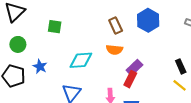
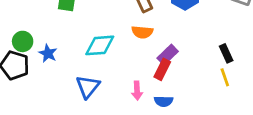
green circle: (18, 44) -> (23, 41), moved
yellow line: (180, 85) -> (225, 77), turned 32

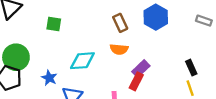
green circle: (23, 41) -> (16, 57), size x1.5
blue star: (48, 53) -> (49, 78), moved

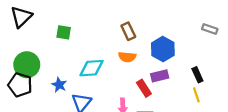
blue hexagon: (156, 17) -> (163, 49), moved
purple rectangle: (141, 69) -> (160, 76), moved, turned 30
red rectangle: (136, 81) -> (144, 88), turned -60

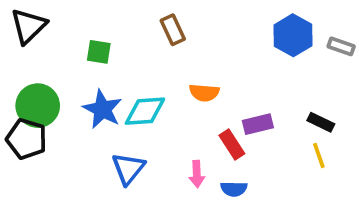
brown rectangle: (128, 31) -> (173, 30), moved
blue hexagon: (163, 49) -> (293, 35), moved
black rectangle: (197, 75) -> (321, 122), turned -40
blue star: (59, 85) -> (102, 109), moved, size x1.5

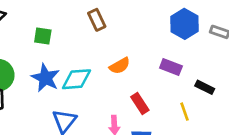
orange semicircle: (204, 93) -> (120, 66), turned -35
purple rectangle: (258, 124) -> (171, 67), moved, turned 35
yellow line: (319, 156) -> (184, 112), moved

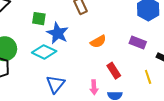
blue star: (45, 78) -> (58, 33), moved
cyan diamond: (77, 79) -> (44, 52), moved, turned 30

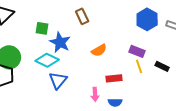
red rectangle: (114, 71) -> (114, 78), turned -63
yellow line: (148, 77) -> (139, 66), moved
blue triangle: (56, 84) -> (58, 80), moved

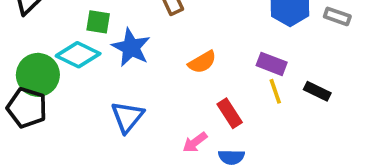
cyan diamond: (47, 60) -> (78, 55), moved
red rectangle: (114, 78) -> (230, 113), turned 63
pink arrow: (95, 94) -> (195, 142), turned 56

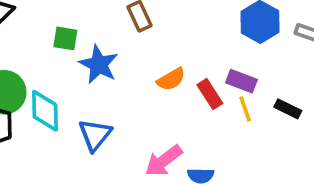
cyan diamond: (78, 55) -> (45, 111), moved, turned 63
red rectangle: (230, 113) -> (210, 94), moved
pink arrow: (195, 142) -> (164, 161), size x1.5

